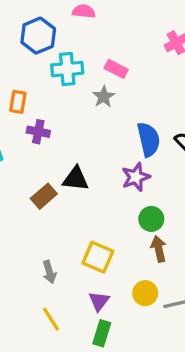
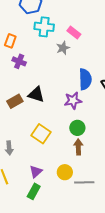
yellow square: (98, 257) -> (41, 134), moved

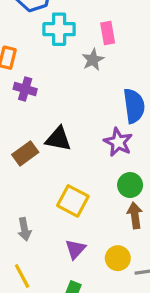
pink rectangle: (74, 33) -> (108, 33), turned 48
purple star: (73, 101) -> (118, 142), turned -30
purple triangle: (36, 172) -> (75, 249), moved

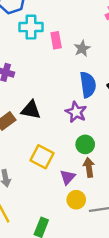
pink rectangle: (108, 33) -> (56, 40), moved
gray star: (93, 60) -> (82, 48), moved
purple triangle: (75, 249) -> (68, 177), moved

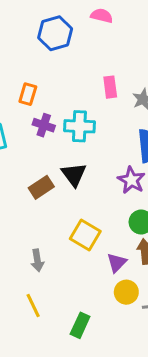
cyan cross: (31, 27) -> (79, 126), moved
black triangle: (31, 110) -> (74, 175), turned 40

